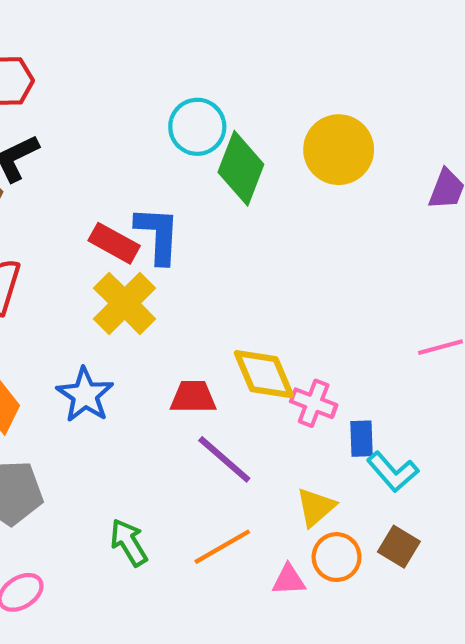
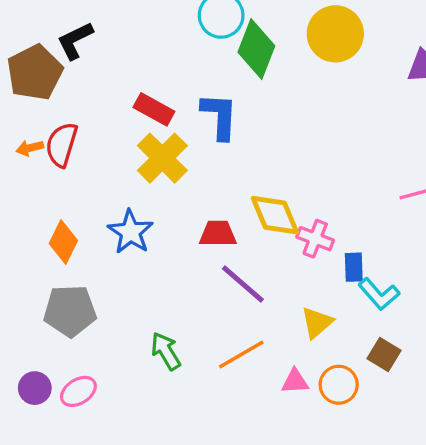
blue L-shape: (158, 235) -> (219, 116), moved
orange circle: (337, 557) -> (339, 385), moved

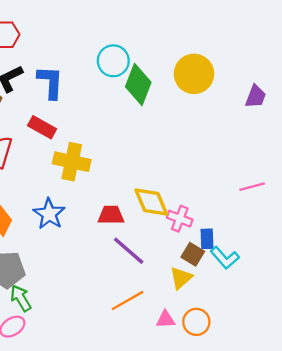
red rectangle: (154, 109) -> (42, 127), moved
blue L-shape: (219, 116) -> (50, 82), moved
yellow cross: (162, 158) -> (72, 162), turned -33
green arrow: (166, 351) -> (21, 298), moved
brown square: (384, 354) -> (193, 254), moved

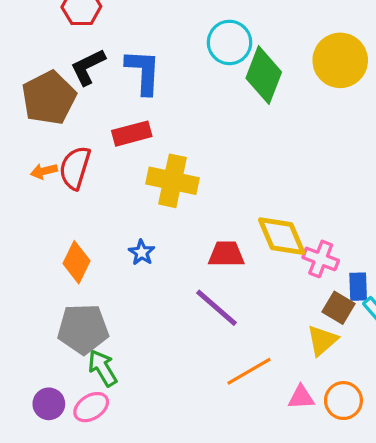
red rectangle: (42, 127) -> (132, 134), turned -44
blue star: (49, 214) -> (142, 252), size x0.6
purple line: (129, 251) -> (216, 308), moved

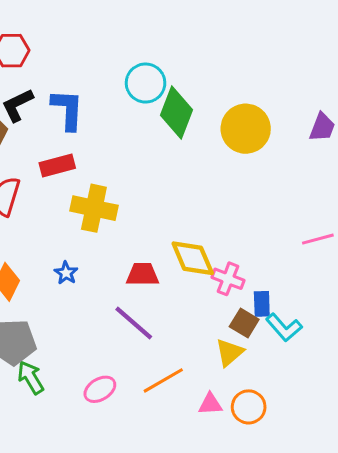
yellow circle: (340, 60) -> (246, 129), moved
pink ellipse: (91, 407) -> (100, 389), moved

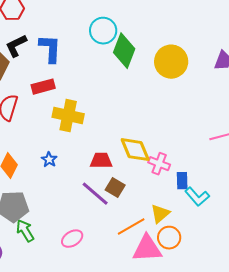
brown square: (244, 323) -> (115, 188), moved
orange line: (163, 380) -> (131, 227), moved
pink triangle: (210, 404) -> (147, 249), size x1.8
orange circle: (249, 407) -> (169, 238), moved

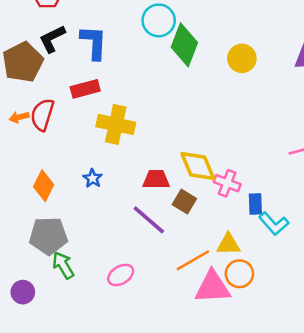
yellow circle: (171, 62) -> (242, 58), size x0.7
brown square: (115, 188) -> (184, 202), moved
yellow triangle: (160, 214) -> (228, 244), turned 40

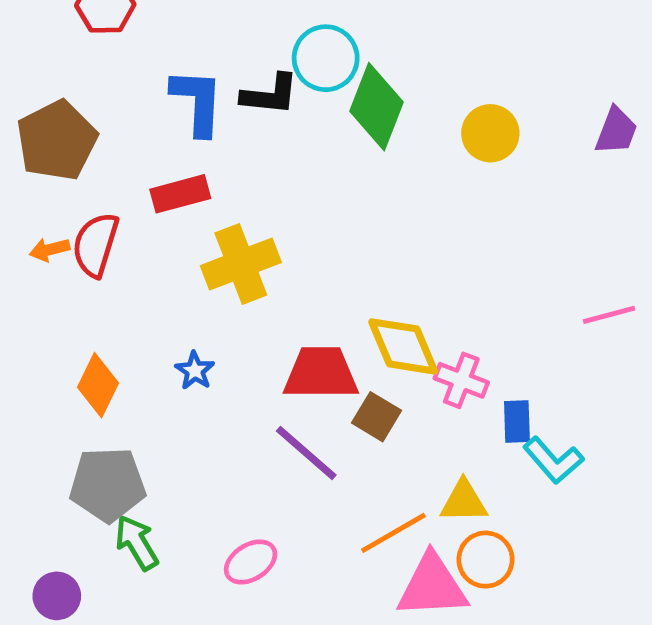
black L-shape: (52, 39) -> (270, 95), moved, turned -148
yellow cross: (116, 124) -> (241, 264), turned -33
red trapezoid: (156, 180) -> (321, 373), size x1.4

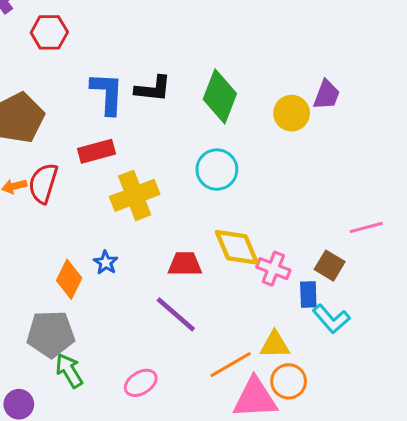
cyan circle: (326, 58) -> (217, 170), moved
purple trapezoid: (616, 131) -> (327, 95), moved
red trapezoid: (321, 373) -> (185, 264), size x0.7
orange diamond: (98, 385) -> (69, 279), moved
brown square: (377, 417) -> (330, 266), moved

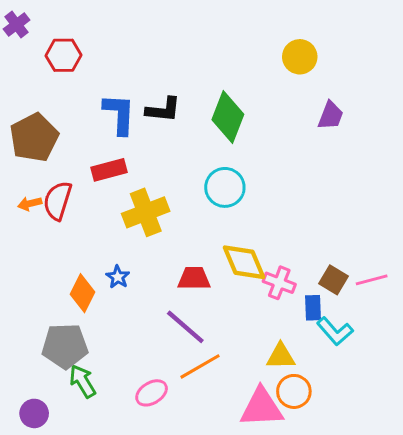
yellow circle: (292, 113) -> (300, 57), moved
pink line: (366, 227) -> (372, 280), moved
orange line: (231, 365) -> (200, 366), moved

